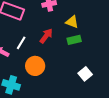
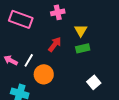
yellow triangle: (72, 22) -> (81, 30), turned 40
white line: (21, 43) -> (29, 60), moved

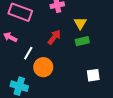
pink arrow: (11, 60) -> (10, 37), moved
white square: (94, 82) -> (93, 75), turned 32

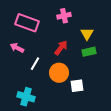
orange circle: (43, 67) -> (59, 73), moved
white square: (93, 75) -> (77, 86), moved

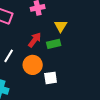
green rectangle: (89, 52) -> (54, 44), moved

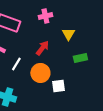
green rectangle: (54, 44) -> (80, 58), moved

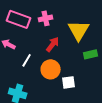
pink cross: (45, 16) -> (46, 18), moved
yellow triangle: (68, 34) -> (79, 30), size x1.6

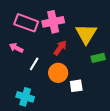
pink cross: (46, 18) -> (53, 22), size x1.5

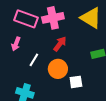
yellow triangle: (86, 34) -> (91, 18), moved, turned -30
pink arrow: (16, 48) -> (16, 44), turned -96

